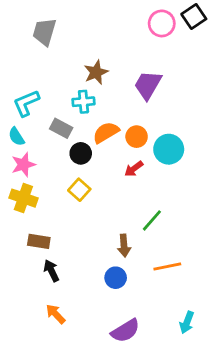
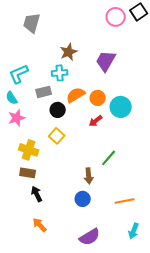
gray rectangle: (61, 128) -> (44, 92), turned -42
yellow cross: (23, 198) -> (29, 150), moved
orange line: (167, 267) -> (125, 201), moved

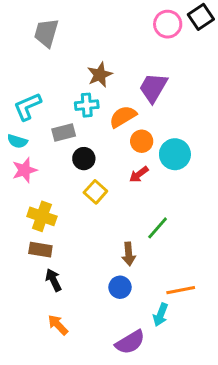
orange semicircle: (76, 95) -> (123, 117), moved
cyan semicircle: (12, 98) -> (17, 141), turned -40
yellow square: (57, 136) -> (95, 192), moved
cyan arrow: (134, 231) -> (160, 315), moved

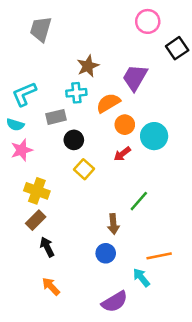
black square: (201, 17) -> (177, 48), moved
brown rectangle: (40, 250) -> (36, 220), turned -54
cyan arrow: (160, 315) -> (141, 277), turned 120

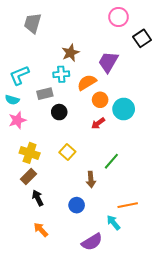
yellow square: (84, 169) -> (67, 152), moved
blue circle: (106, 253) -> (77, 205), moved

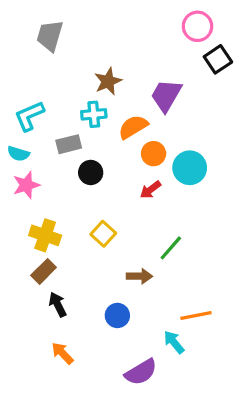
pink circle: (119, 17) -> (198, 26), moved
brown arrow: (91, 180) -> (139, 276), turned -84

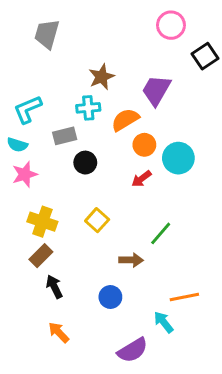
pink circle: (198, 26) -> (171, 25), moved

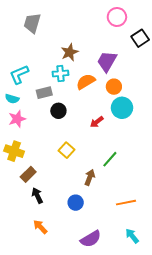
orange circle: (144, 145) -> (114, 87), moved
yellow cross: (42, 222) -> (14, 151), moved
brown arrow: (131, 260) -> (90, 177), turned -70
cyan arrow: (164, 322) -> (132, 236), moved

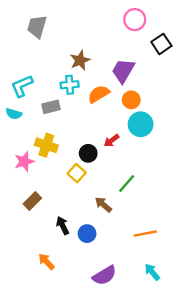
black circle: (58, 111) -> (88, 153), moved
pink star: (17, 119) -> (24, 161), moved
yellow cross: (14, 151) -> (46, 145), moved
brown arrow: (90, 177) -> (103, 205), turned -70
black arrow: (37, 196) -> (63, 225), moved

